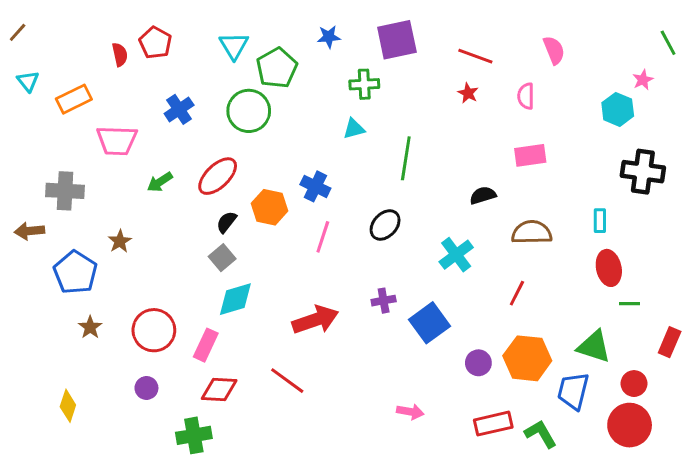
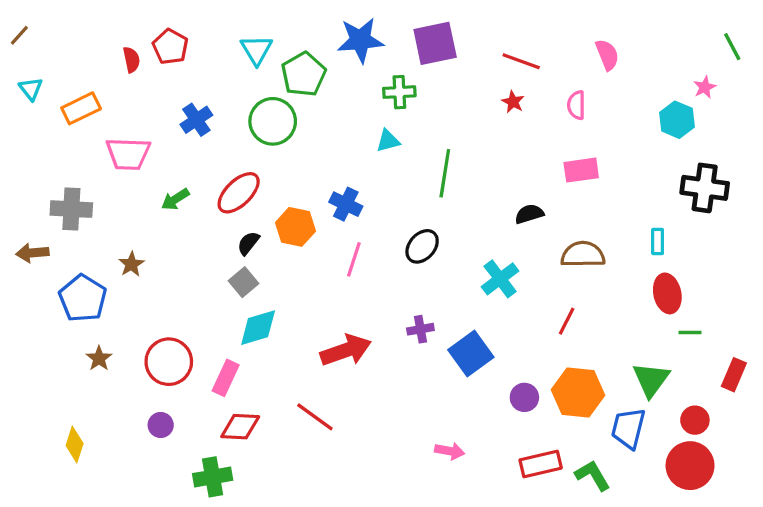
blue star: (329, 37) -> (360, 40), size x1.8
green triangle: (594, 347) -> (651, 380), turned 48

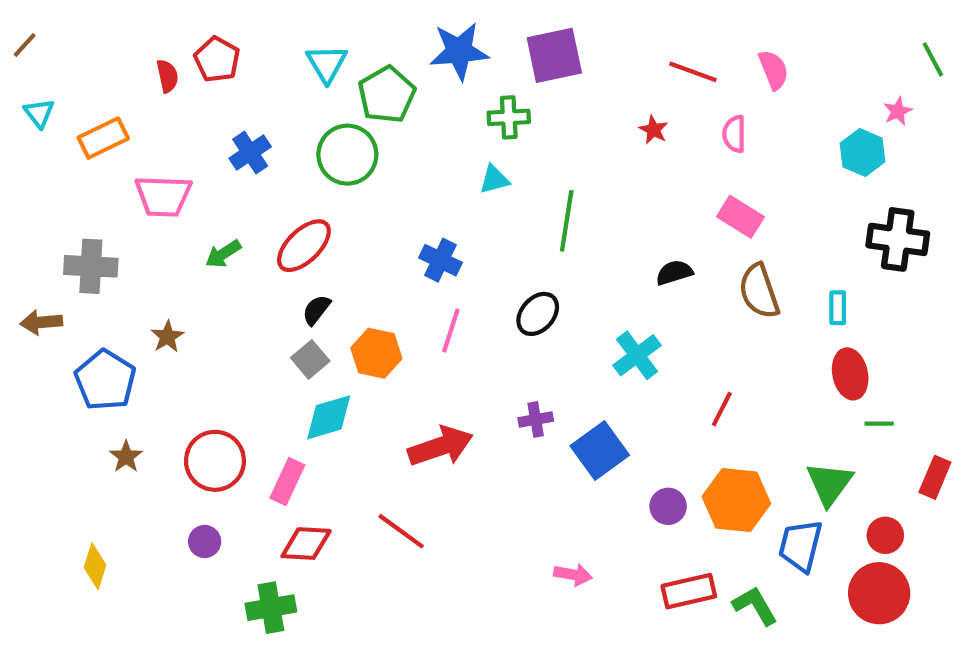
red line: (521, 61) -> (693, 72), moved
pink rectangle: (581, 170) -> (740, 217), turned 40
orange hexagon: (295, 227) -> (376, 353), moved
brown semicircle: (583, 254) -> (759, 291), moved, turned -108

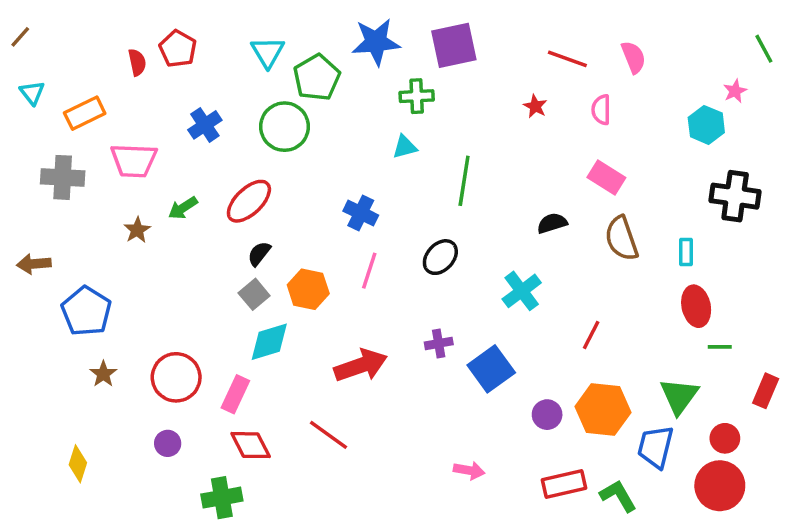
gray cross: (91, 266) -> (63, 177), moved
brown star: (167, 337) -> (137, 230), moved
red diamond: (306, 544) -> (251, 445), turned 60

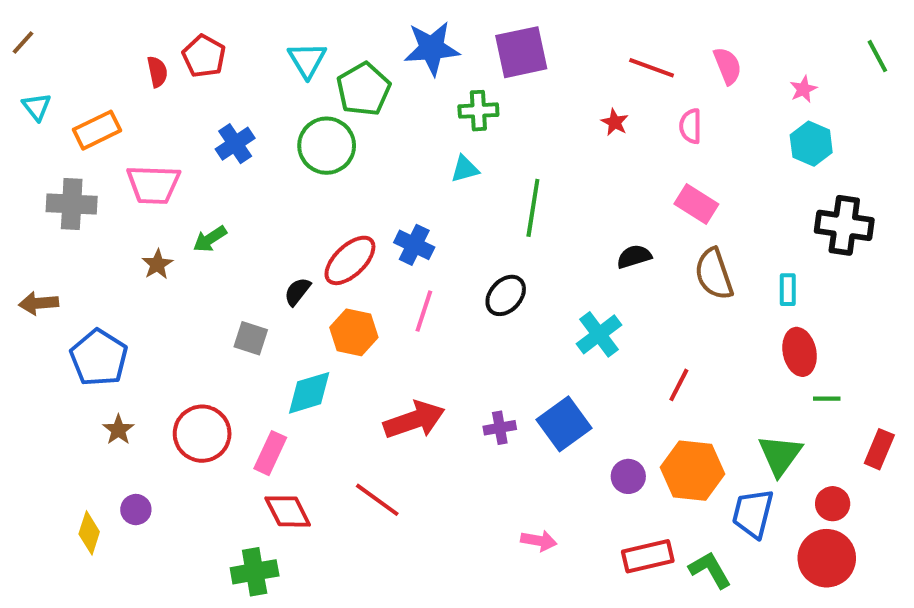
pink star: (735, 91) -> (803, 89), moved
red ellipse: (249, 201) -> (350, 260), moved
gray square: (254, 294) -> (251, 338), moved, turned -32
purple cross: (439, 343) -> (500, 428), moved
purple circle: (168, 443) -> (136, 510), moved

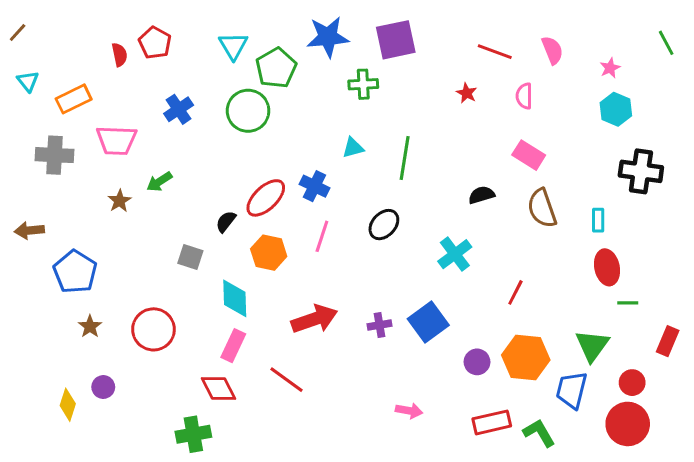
cyan triangle: (465, 169) -> (353, 148), moved
cyan diamond: (309, 393) -> (235, 298), turned -75
pink rectangle: (270, 453) -> (233, 346), moved

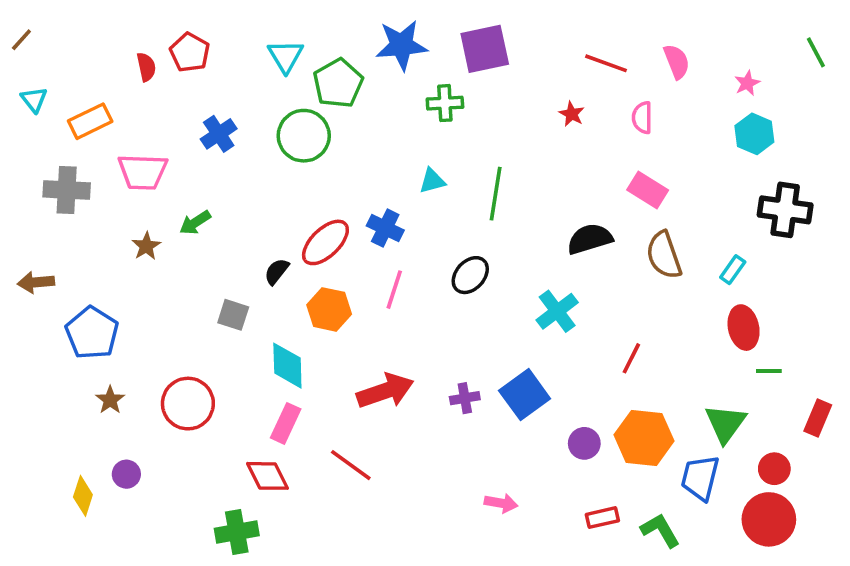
black semicircle: (481, 195) -> (590, 239), size x1.4
cyan rectangle: (598, 220) -> (733, 270), turned 35
red rectangle: (492, 422) -> (602, 518), size x0.7

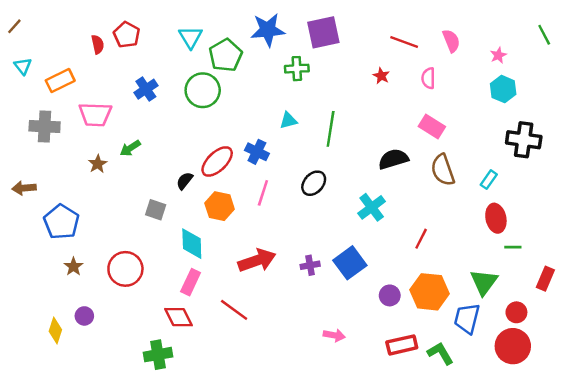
red rectangle: (602, 518) -> (402, 345), size x1.4

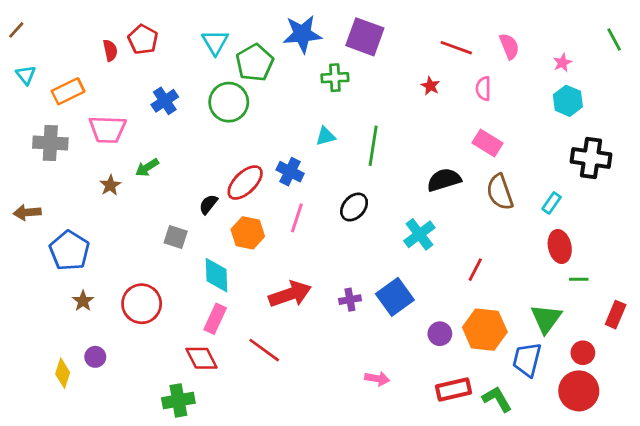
purple square: (323, 32) -> (365, 37), turned 32

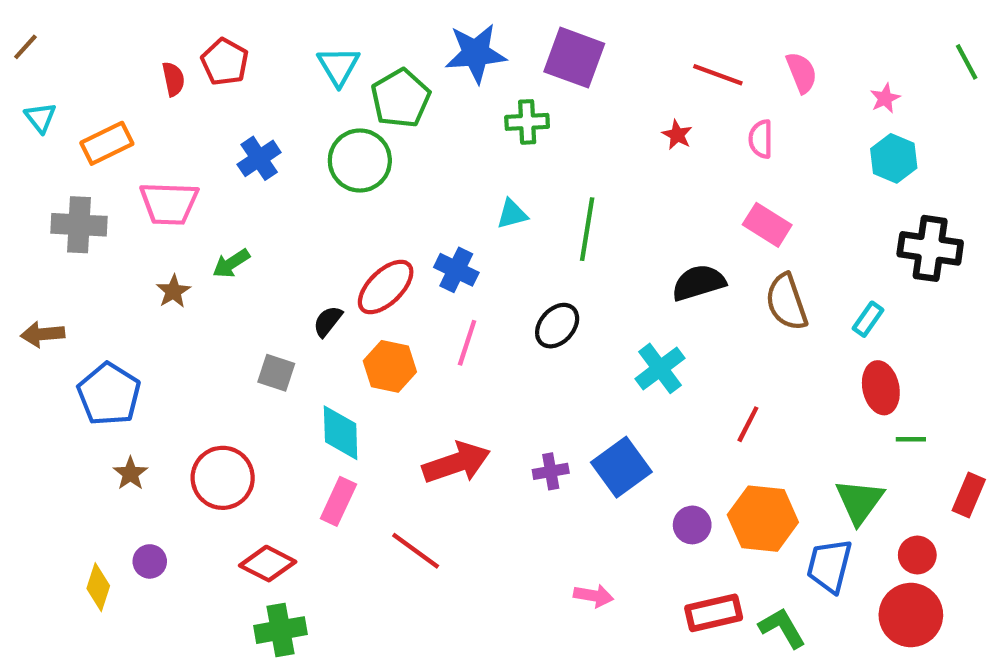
red diamond: (202, 358) -> (268, 564), moved, turned -36

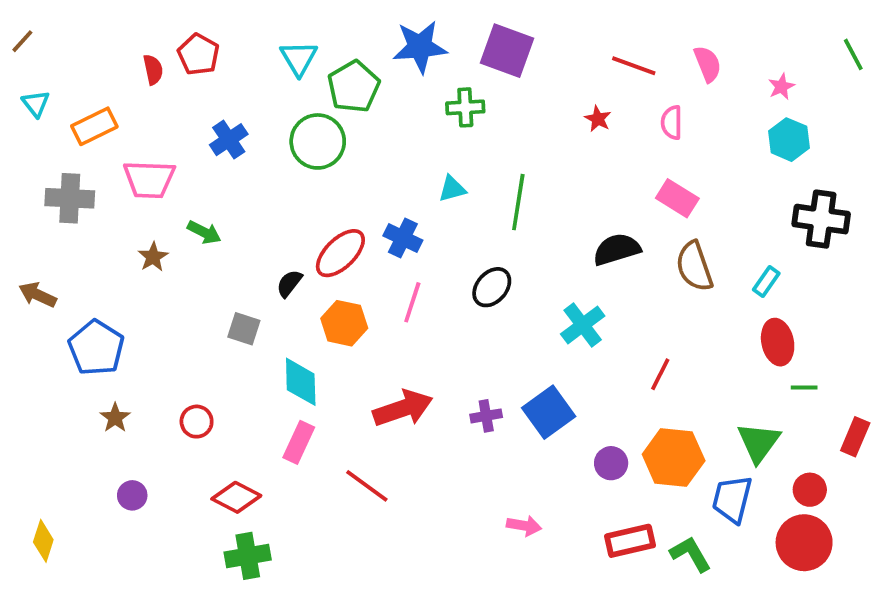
green arrow: (231, 263) -> (204, 232), turned -120
brown arrow: (43, 334) -> (38, 295), turned 30
red circle: (223, 478) -> (197, 422), size x0.6
yellow diamond: (98, 587) -> (43, 541), moved

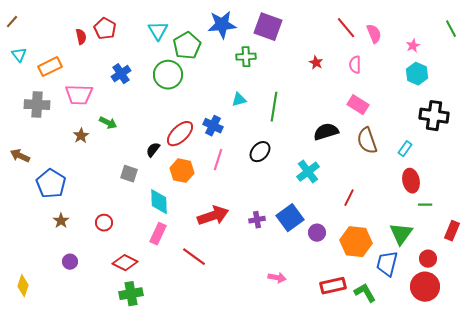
red line: (634, 66) -> (346, 28), moved, turned 30
purple circle: (611, 463) -> (317, 233), moved

